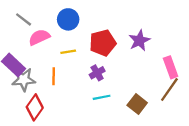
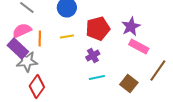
pink semicircle: (39, 37) -> (22, 30), moved
pink rectangle: (171, 67) -> (139, 46), moved, turned -42
orange line: (54, 76) -> (40, 38), moved

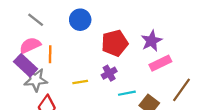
yellow line: (67, 36) -> (80, 82), moved
pink rectangle: (139, 46) -> (160, 63), turned -54
cyan line: (97, 78) -> (127, 93), moved

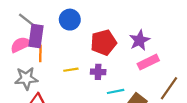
purple rectangle: (26, 65) -> (36, 36), moved, turned 55
purple cross: (109, 73) -> (98, 72), turned 32
yellow line: (80, 82) -> (71, 70), moved

